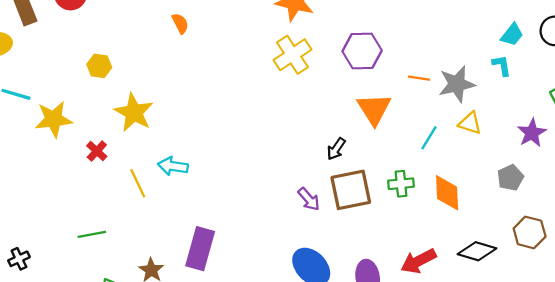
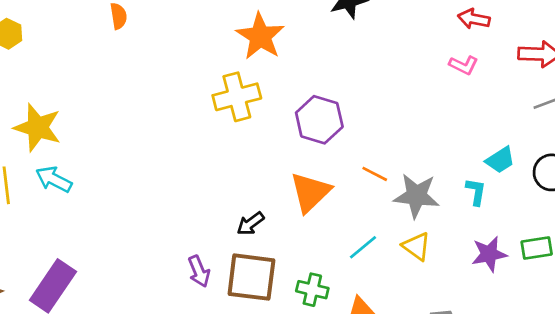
yellow star: (134, 113) -> (38, 127), moved, turned -30
purple star: (532, 133) -> (489, 254), moved

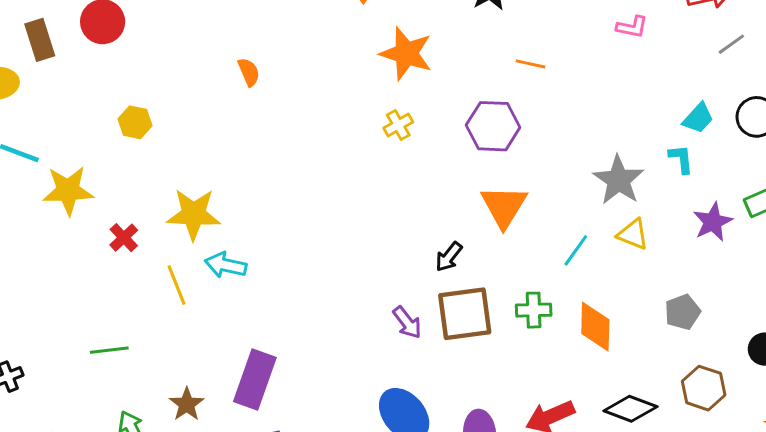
yellow cross: (237, 97) -> (398, 125), size x0.6
orange line: (375, 174) -> (531, 64), moved
gray star: (416, 196) -> (619, 180), turned -30

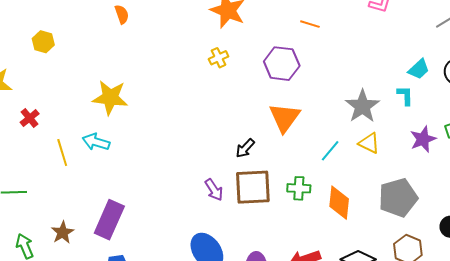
yellow star: (194, 214) -> (110, 98), moved
gray pentagon: (683, 312) -> (398, 198), size x1.6

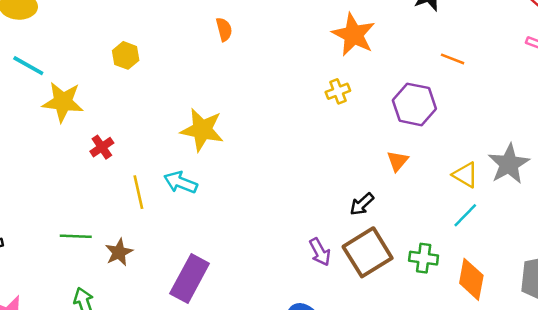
orange triangle: (285, 118) -> (398, 161), moved, size x0.6
yellow triangle: (369, 143) -> (465, 175), moved
brown square: (253, 187) -> (368, 252), turned -33
brown star: (63, 232) -> (119, 252), moved

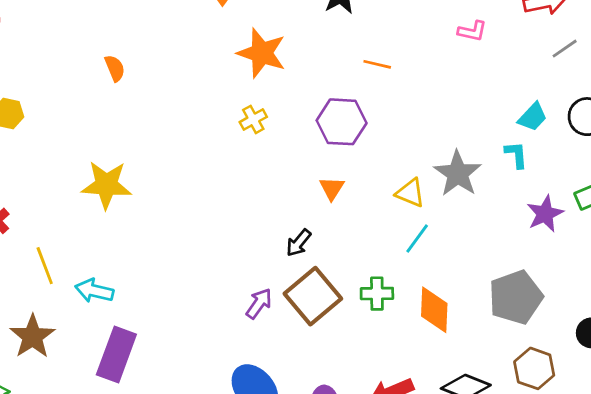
cyan arrow: (181, 182) -> (94, 291), moved
brown star: (119, 252) -> (32, 336), size x1.4
purple arrow: (320, 252) -> (259, 303), turned -108

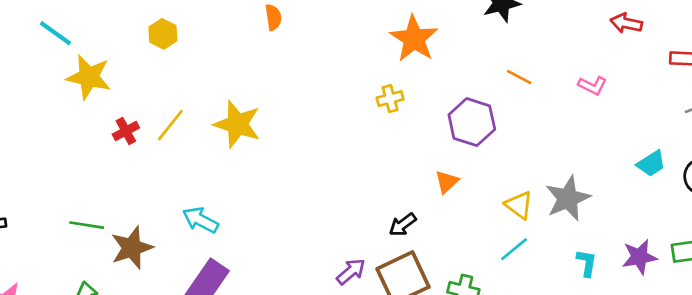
pink L-shape: (472, 31) -> (592, 86), moved
cyan L-shape: (516, 155) -> (587, 263), moved
yellow line: (45, 266) -> (170, 125), moved, turned 45

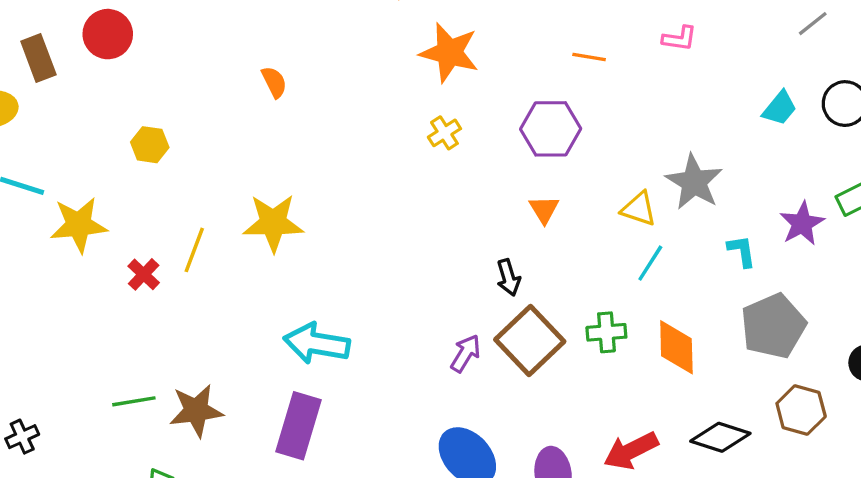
cyan arrow: (200, 220) -> (317, 343), moved, size x1.4
black arrow: (403, 225) -> (508, 278), turned -52
brown star: (132, 248) -> (196, 411), turned 30

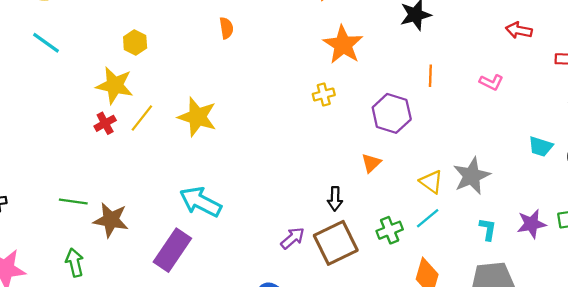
orange line: (589, 57) -> (430, 76), turned 65
cyan trapezoid: (780, 108) -> (541, 147), turned 50
yellow star: (79, 225) -> (115, 85), moved
green cross: (606, 332) -> (390, 230), moved, turned -35

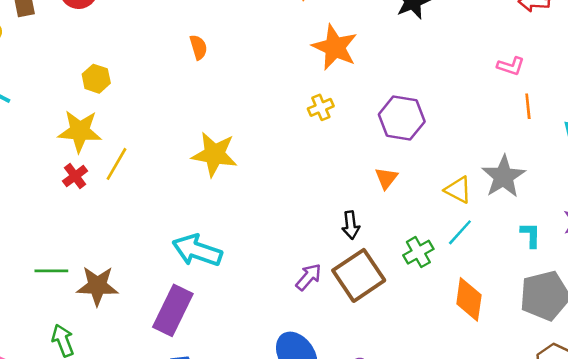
orange line: (430, 76) -> (528, 106), moved
yellow star: (197, 117) -> (214, 154), moved

